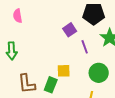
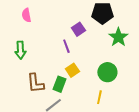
purple line: (85, 47) -> (66, 46), moved
yellow square: (64, 71) -> (72, 70), turned -32

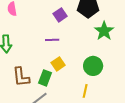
purple square: (78, 29) -> (60, 15), moved
purple line: (66, 46) -> (52, 40), turned -72

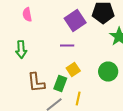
purple square: (60, 15) -> (75, 20), size x1.5
yellow line: (85, 91) -> (78, 98), moved

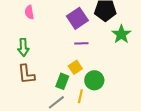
purple line: (67, 46) -> (81, 43), moved
green circle: (108, 72) -> (94, 80), moved
brown L-shape: (36, 82) -> (26, 74), moved

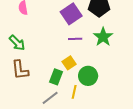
green star: (121, 34) -> (103, 37), moved
green arrow: (23, 47) -> (17, 43), turned -42

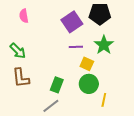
yellow square: (69, 63) -> (87, 64), moved, turned -32
yellow line: (74, 92) -> (104, 100), moved

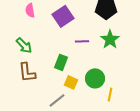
purple square: (72, 22) -> (63, 16), moved
yellow square: (87, 64) -> (71, 82), moved
green rectangle: (57, 85) -> (61, 62), moved

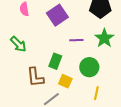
brown L-shape: (27, 72) -> (35, 77), moved
green circle: (95, 78) -> (89, 67), moved
yellow line: (110, 94) -> (96, 93), moved

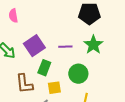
purple square: (57, 15) -> (34, 46), moved
yellow square: (65, 81) -> (54, 88), turned -32

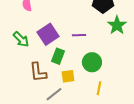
green star: (93, 45) -> (117, 25), moved

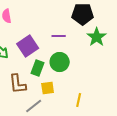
purple line: (79, 35) -> (59, 36), moved
green circle: (92, 62) -> (60, 62), moved

